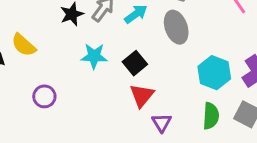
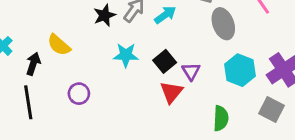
gray ellipse: (176, 27) -> (223, 24), moved
green semicircle: (211, 116) -> (221, 118), moved
purple triangle: (162, 123) -> (191, 71), moved

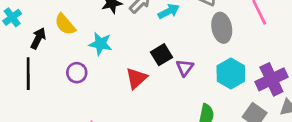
cyan star: (126, 55) -> (100, 44), moved
red triangle: (171, 92) -> (136, 78), moved

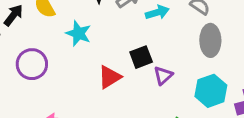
purple circle: (77, 73) -> (32, 64), moved, size x1.4

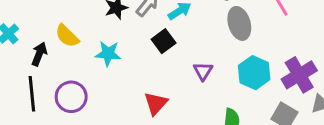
black square: (141, 57) -> (164, 41), moved
red triangle: (110, 77) -> (156, 103), moved

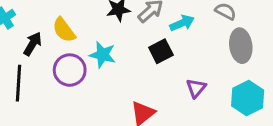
purple circle: (71, 97) -> (70, 70), moved

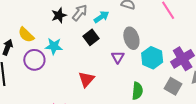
gray ellipse: (241, 46) -> (131, 38), moved

